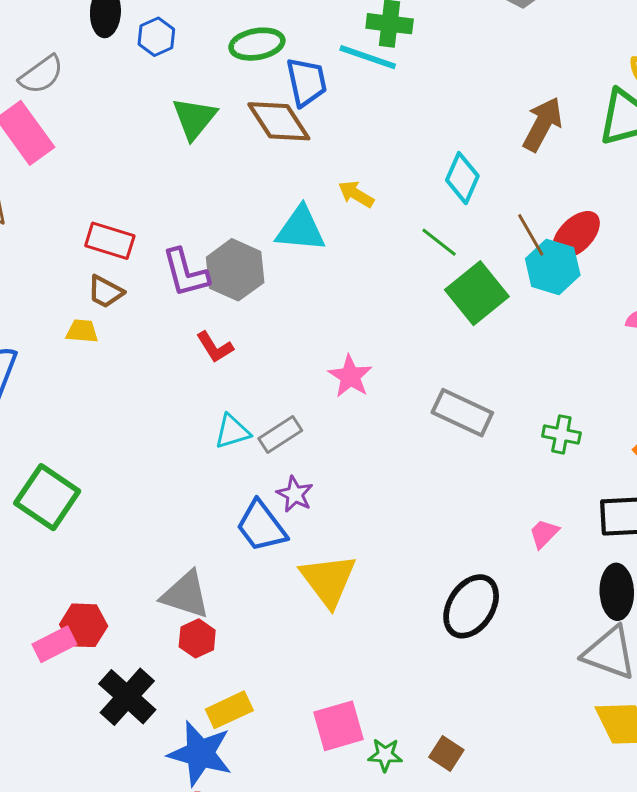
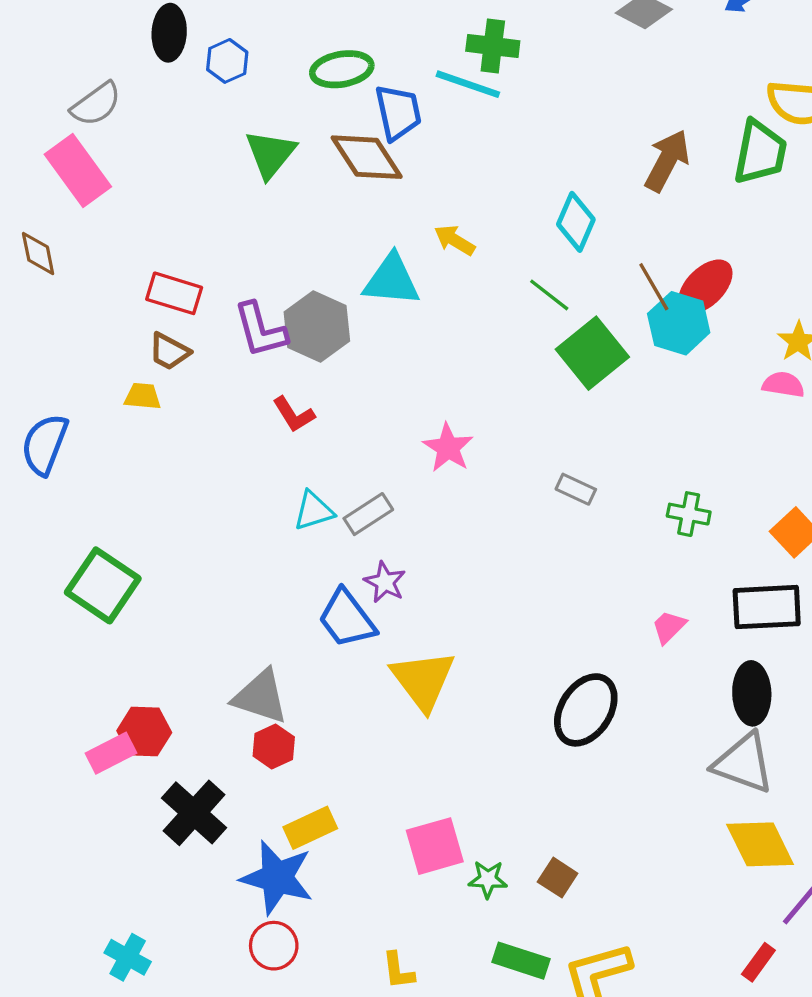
gray rectangle: (462, 413) -> (576, 489), size x0.6

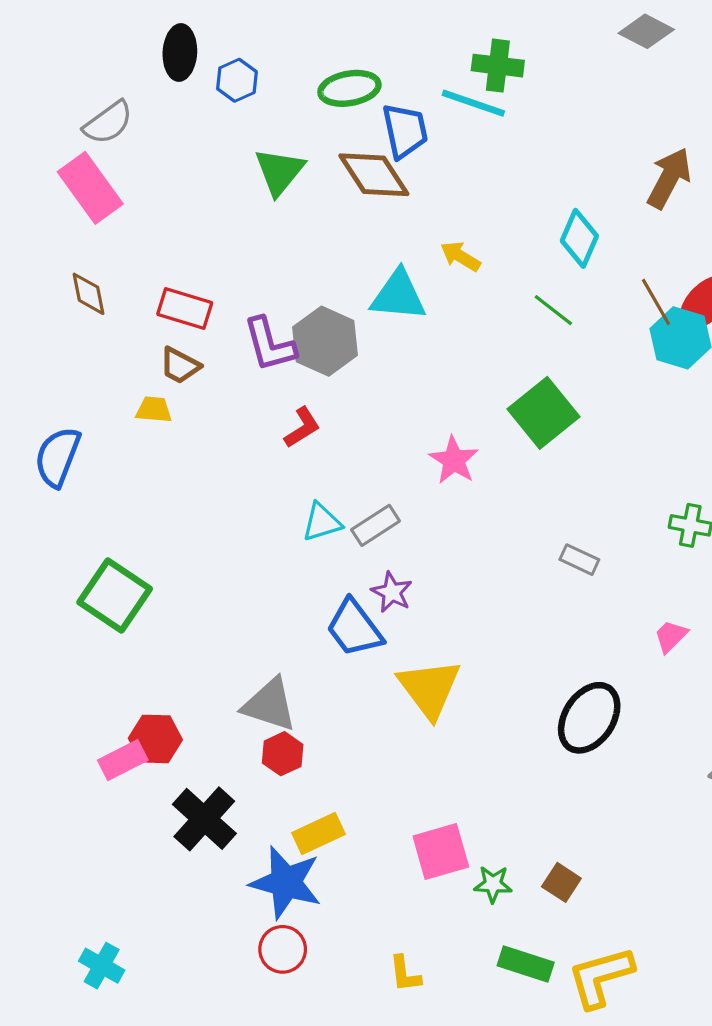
brown diamond: (38, 253) -> (89, 294), moved
green square: (592, 353) -> (544, 413), moved
red L-shape: (294, 414) -> (302, 428), turned -90
gray rectangle: (576, 489) -> (579, 560), moved
cyan cross: (128, 957) -> (102, 966), moved

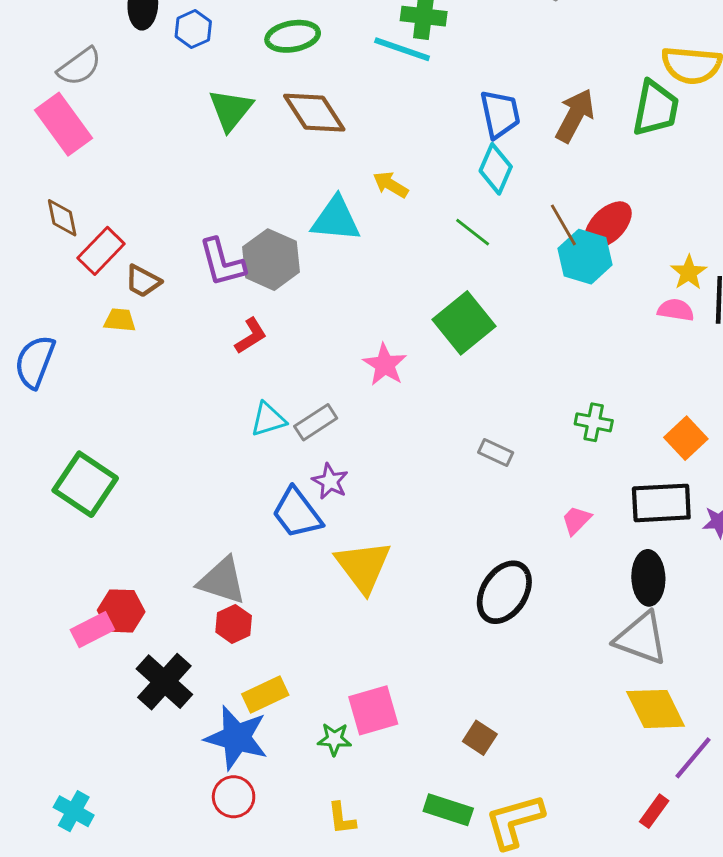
blue trapezoid: (405, 131) -> (500, 114), moved
red rectangle: (185, 309) -> (101, 251), moved, turned -63
green star: (493, 884) -> (334, 739), moved

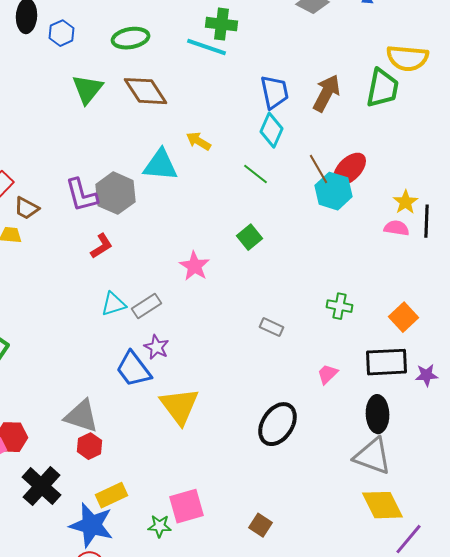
green square: (464, 323) -> (250, 237), size x0.6

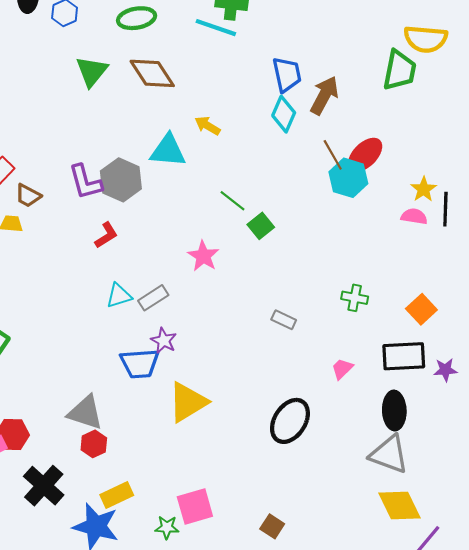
brown arrow: (326, 93) -> (324, 95), moved
green line: (256, 174) -> (233, 201), moved
blue trapezoid: (134, 369) -> (140, 364), turned -57
yellow triangle: (180, 406) -> (188, 402), turned 36

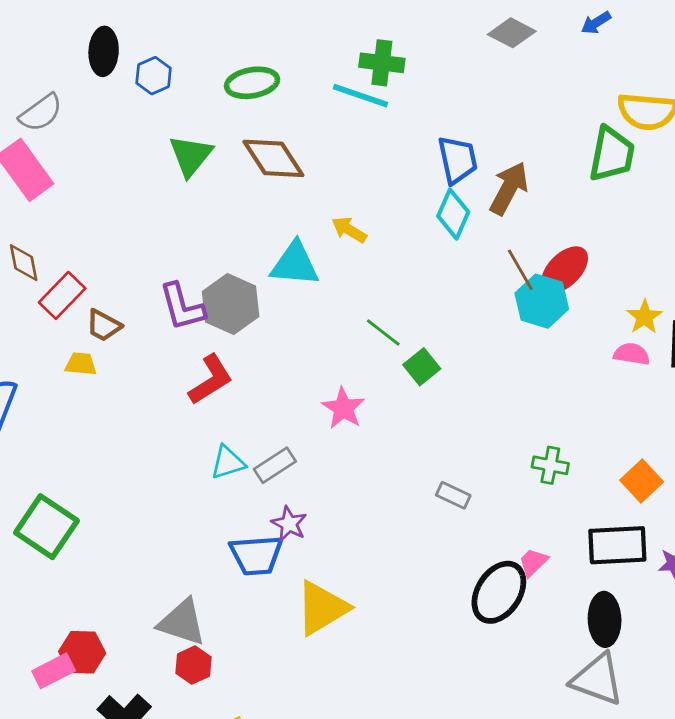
red L-shape: (106, 235) -> (211, 380), size x1.4
black ellipse: (290, 421) -> (499, 592), moved

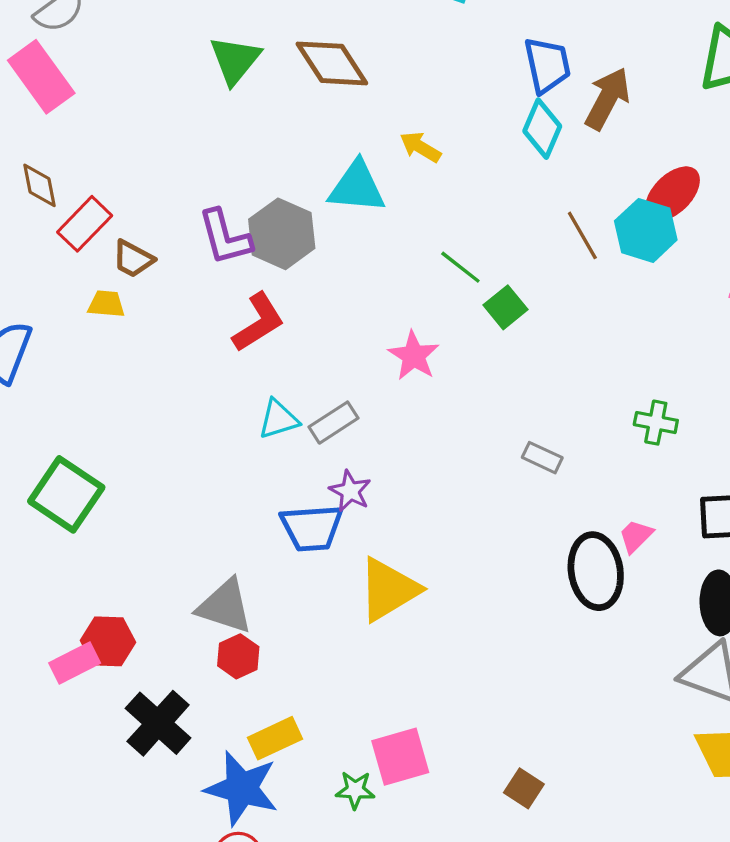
brown line: (520, 270) -> (582, 235), moved
black ellipse: (499, 592) -> (596, 571), turned -42

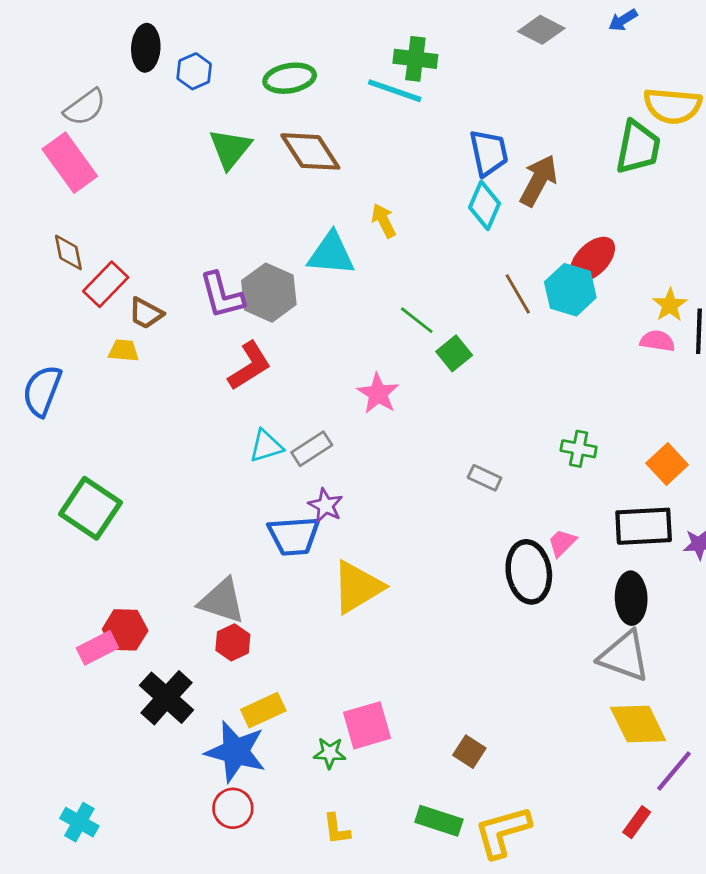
yellow arrow: (420, 147) -> (384, 221), turned 32

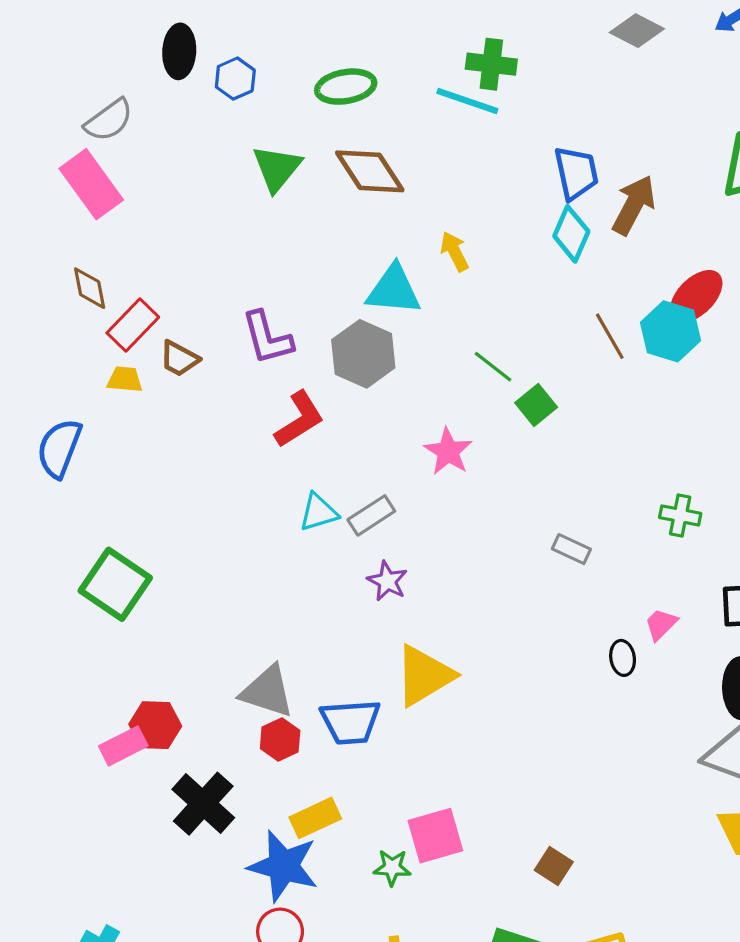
gray hexagon: (269, 293) -> (363, 354), moved
yellow trapezoid: (124, 351) -> (125, 379), moved
blue trapezoid: (294, 536) -> (350, 722), moved
black ellipse: (529, 572) -> (623, 658), size x0.5

